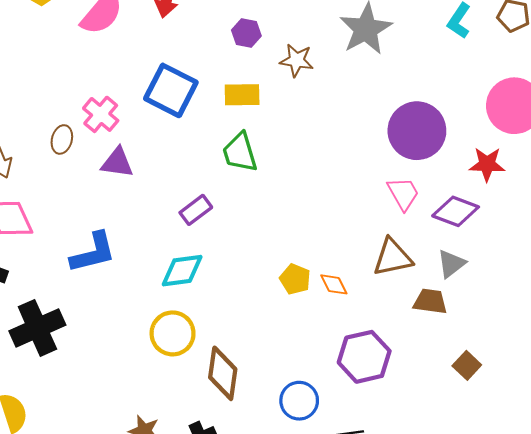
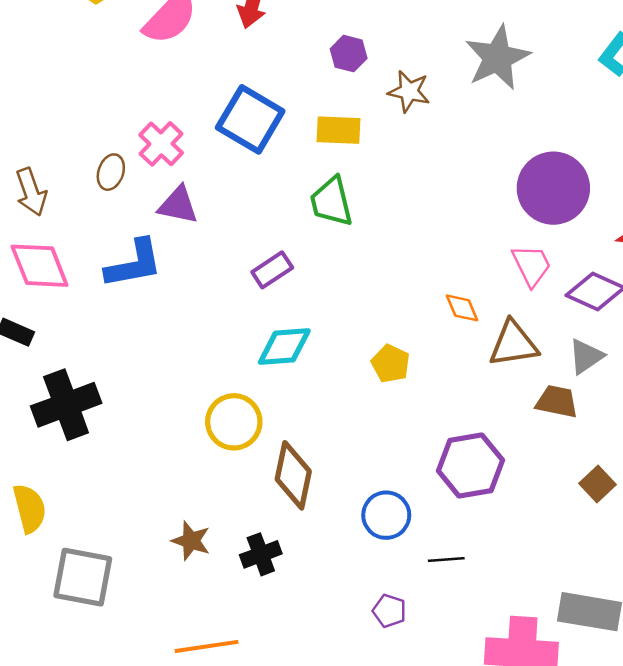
blue L-shape: (93, 253) -> (134, 264), moved
cyan diamond: (182, 271) -> (284, 347), moved
orange diamond: (334, 284) -> (462, 308), moved

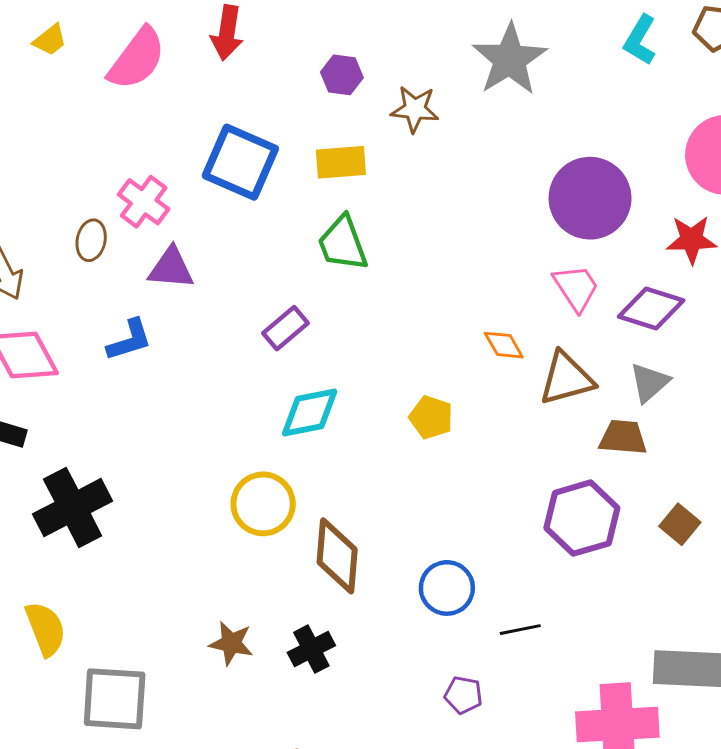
blue L-shape: (134, 264) -> (129, 340), size x0.7
purple hexagon: (470, 465) -> (582, 518), moved

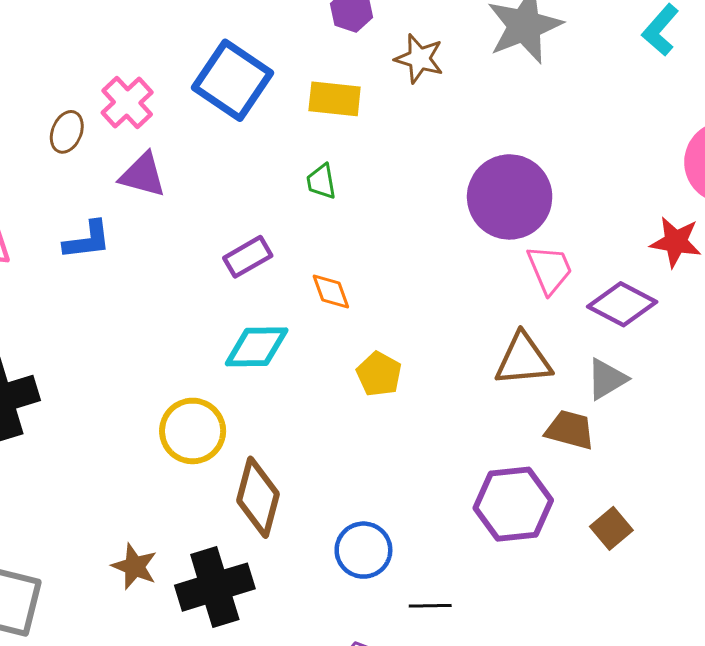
purple circle: (590, 198) -> (510, 197), moved
green trapezoid: (343, 243) -> (321, 182), size x0.6
orange diamond: (504, 345) -> (331, 292), moved
black cross: (311, 649) -> (215, 587), size x1.6

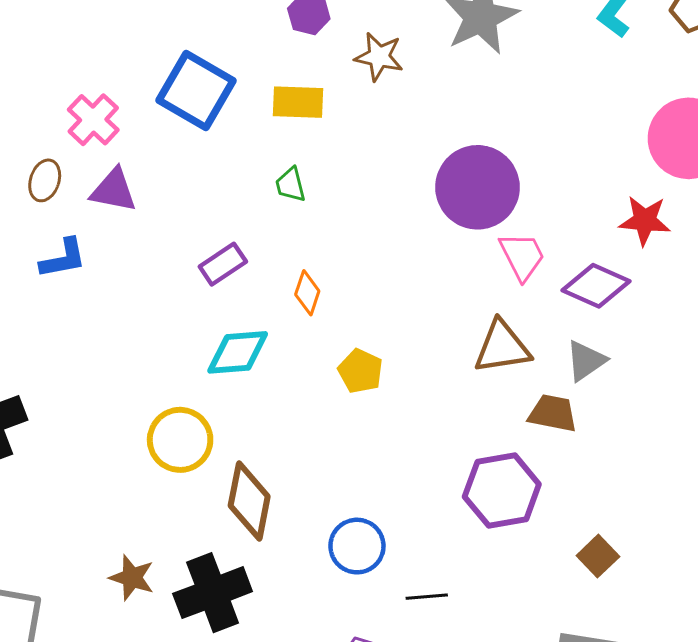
brown ellipse: (67, 132) -> (45, 180), moved
orange diamond: (331, 292) -> (307, 293), turned 42
brown square: (611, 528) -> (598, 556), moved

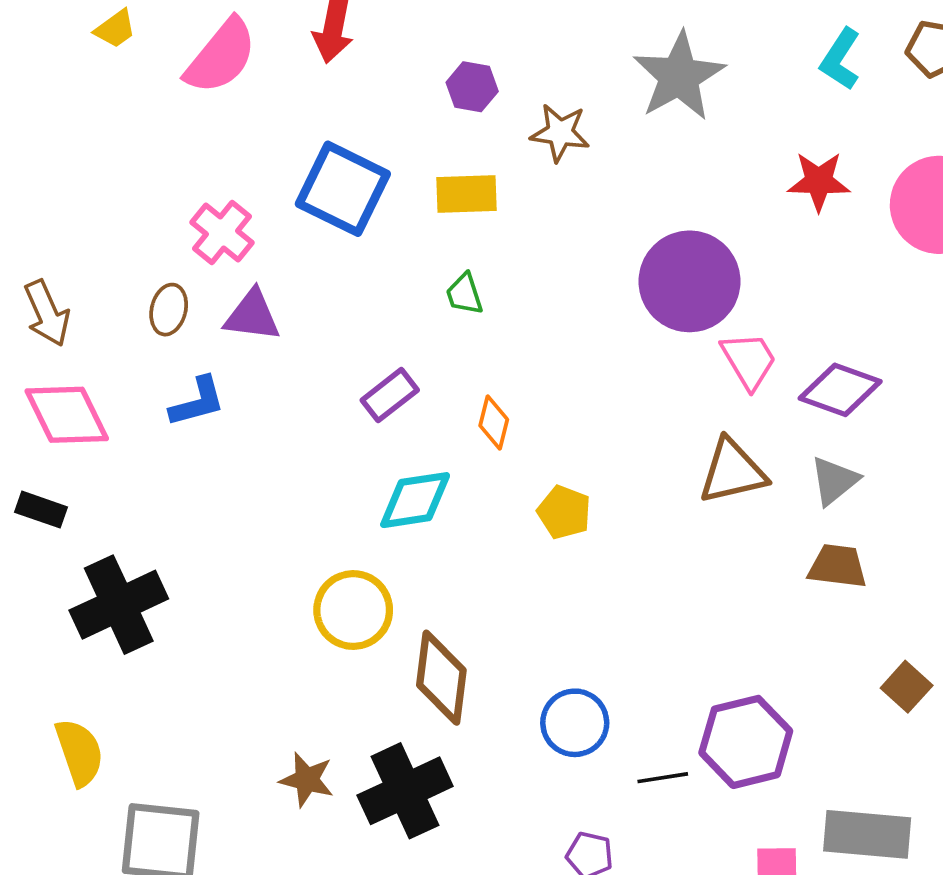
red star: (645, 221) -> (819, 181), moved
brown trapezoid: (553, 413) -> (837, 566), moved
purple hexagon: (502, 490) -> (746, 742), moved
brown square: (598, 556) -> (907, 687), moved

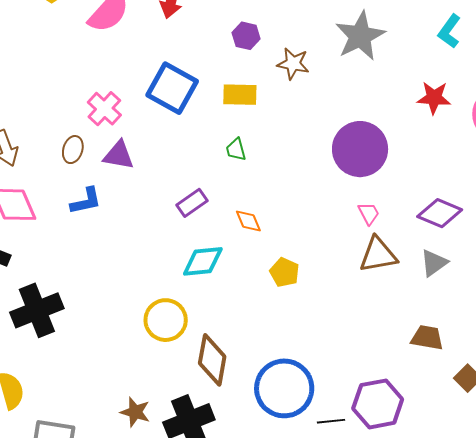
pink trapezoid: (749, 360) -> (369, 213), moved, size x0.7
orange diamond: (494, 423) -> (248, 221), turned -40
brown trapezoid: (837, 566) -> (427, 338), moved
blue circle: (575, 723) -> (284, 388), size x1.6

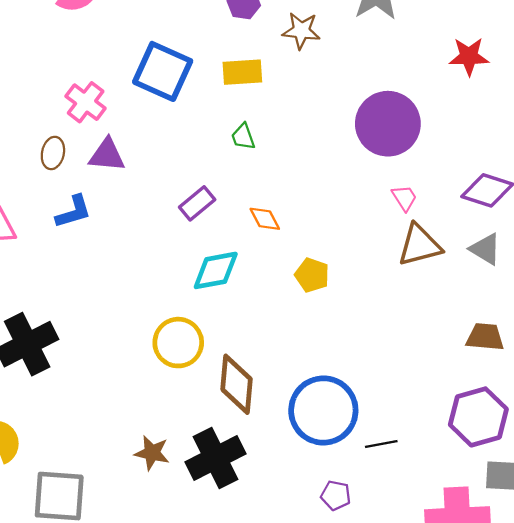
gray triangle: (434, 263) -> (485, 249), turned -48
purple hexagon: (378, 404) -> (478, 417), moved

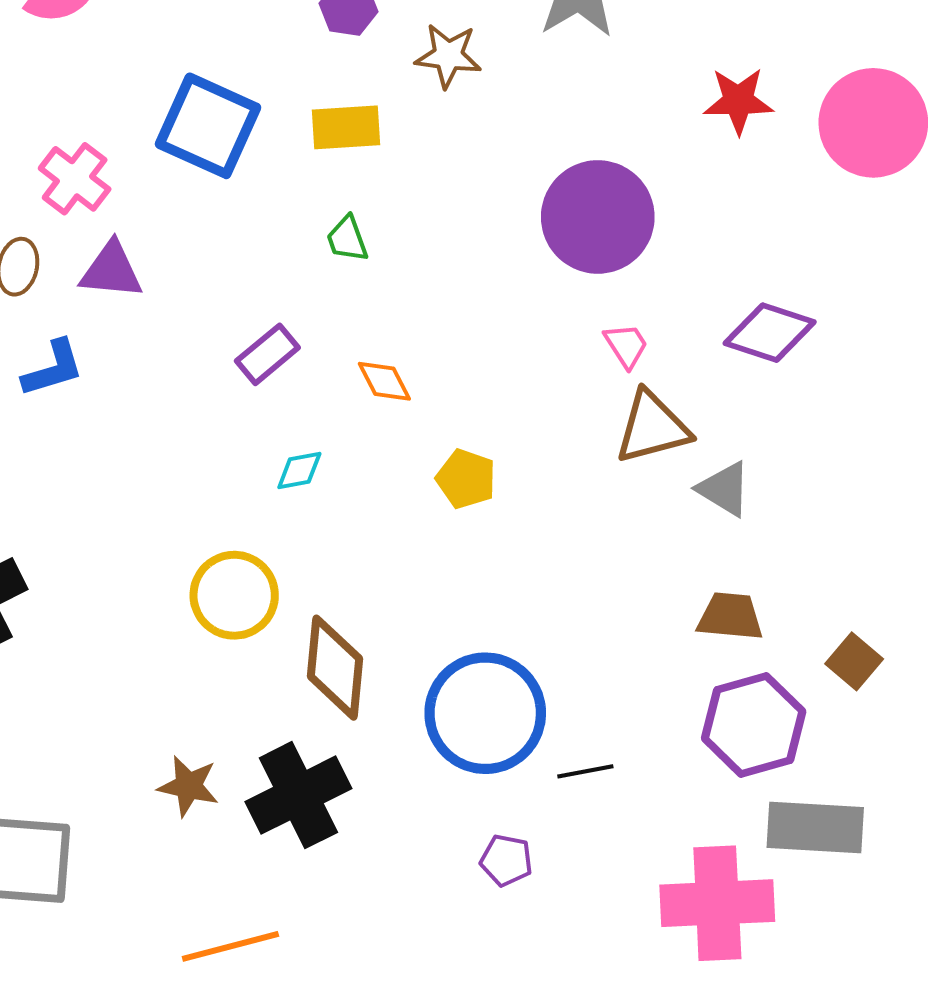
gray triangle: (485, 249) -> (724, 489), moved
cyan diamond: (216, 270) -> (299, 470), size x0.6
brown trapezoid: (485, 337) -> (730, 616), moved

